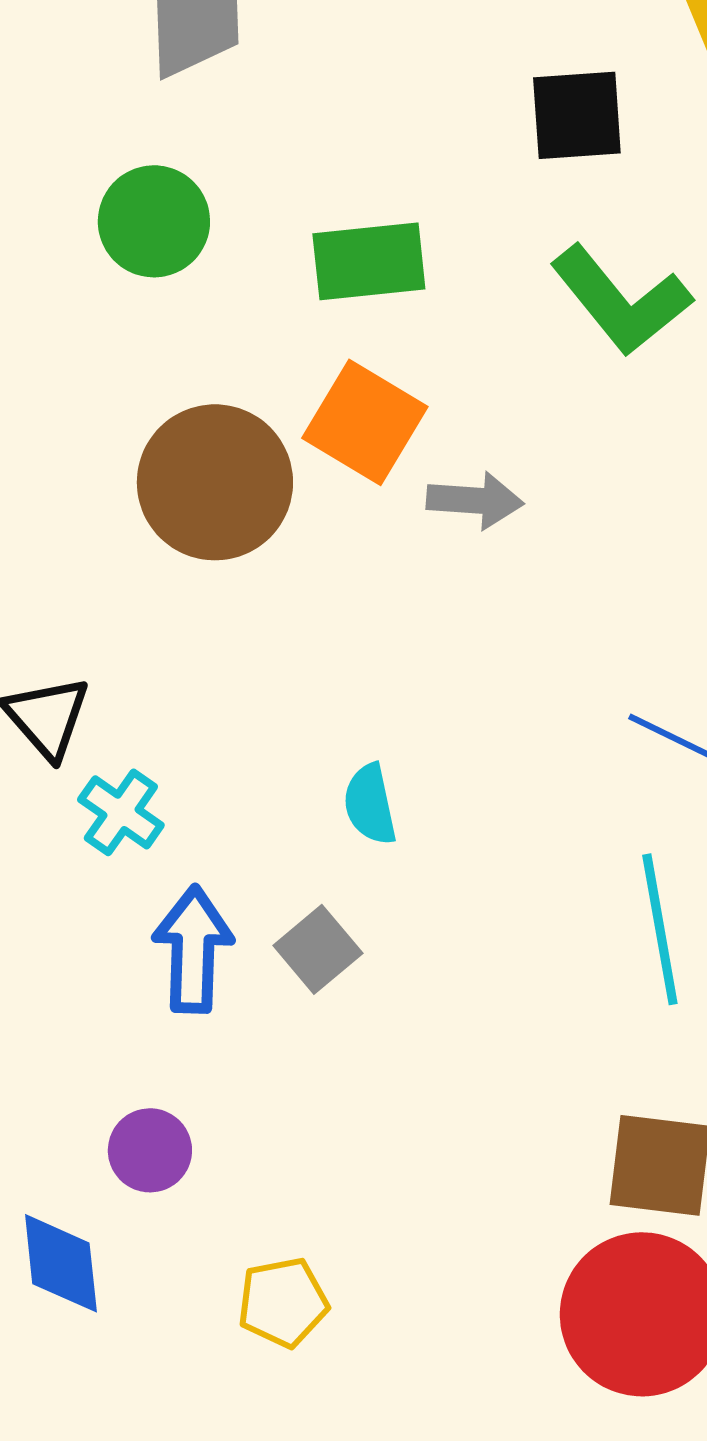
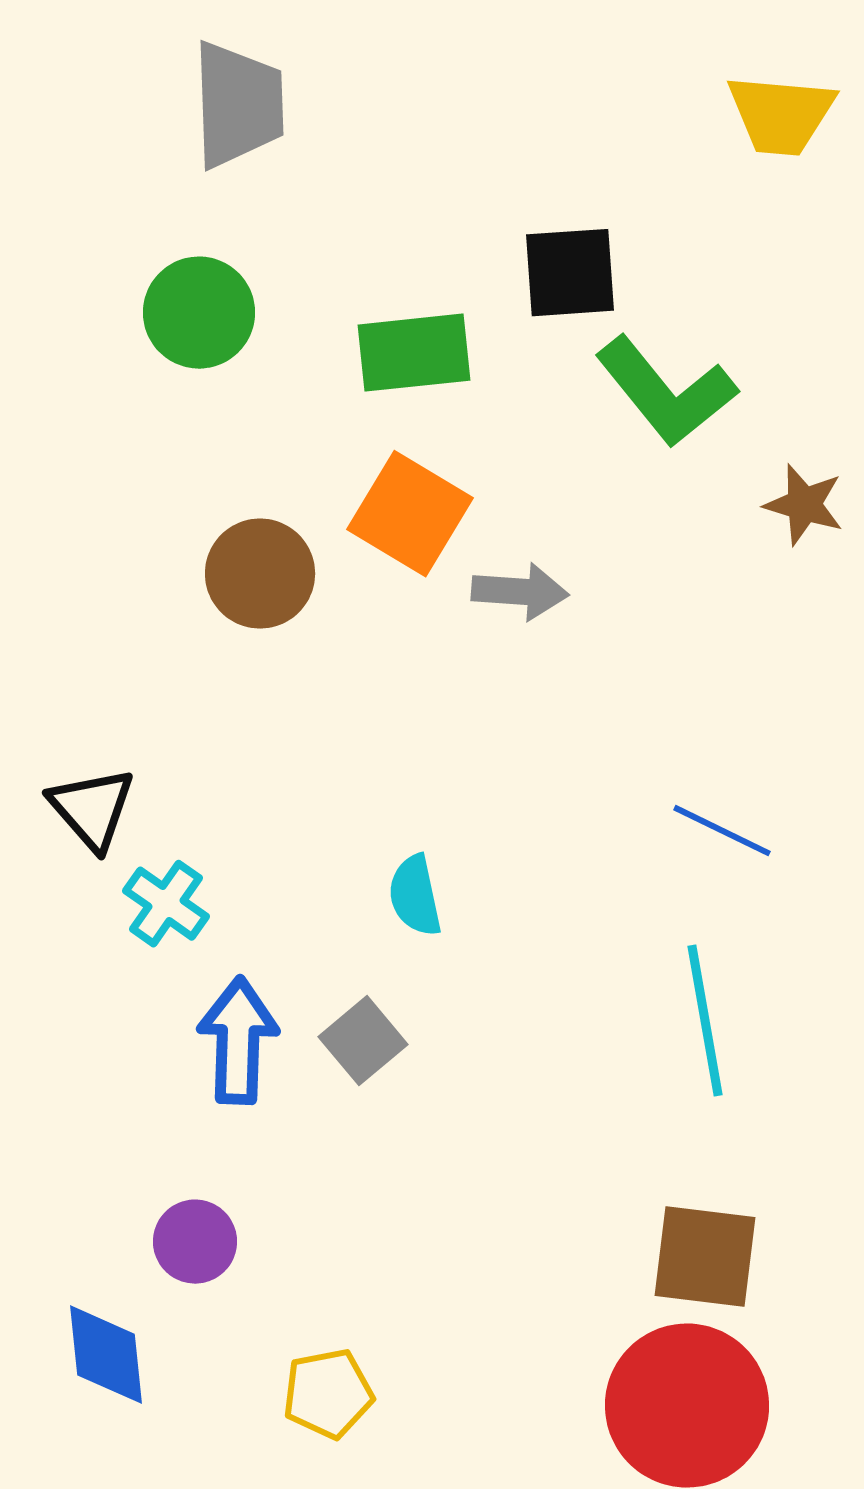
black square: (577, 115) -> (570, 273), moved
brown circle: (215, 482) -> (260, 574), size x0.7

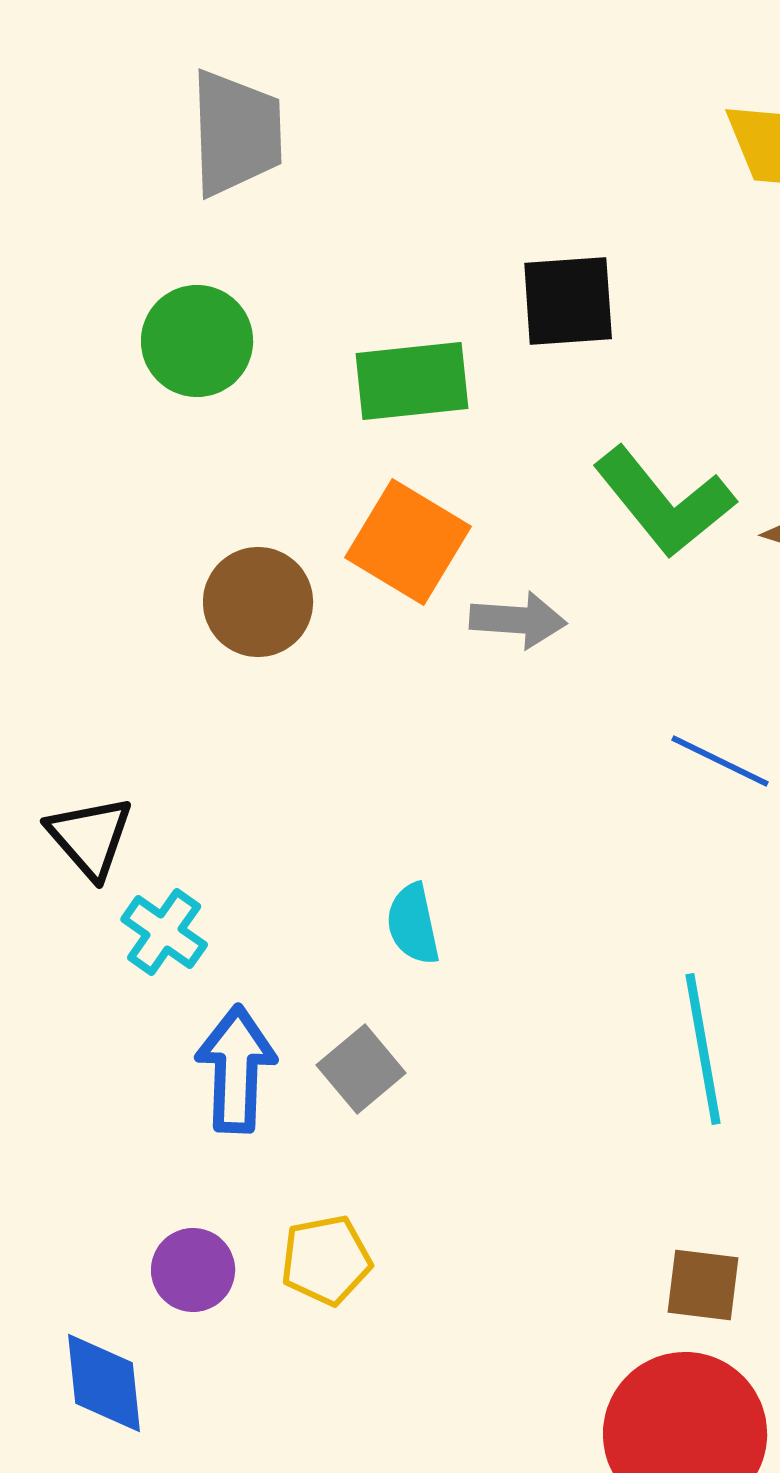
green L-shape: (666, 392) -> (664, 502), moved
blue line: (722, 831) -> (720, 761), moved
brown square: (705, 1257) -> (703, 1285), size x0.7
yellow pentagon: (328, 1394) -> (326, 1260), moved

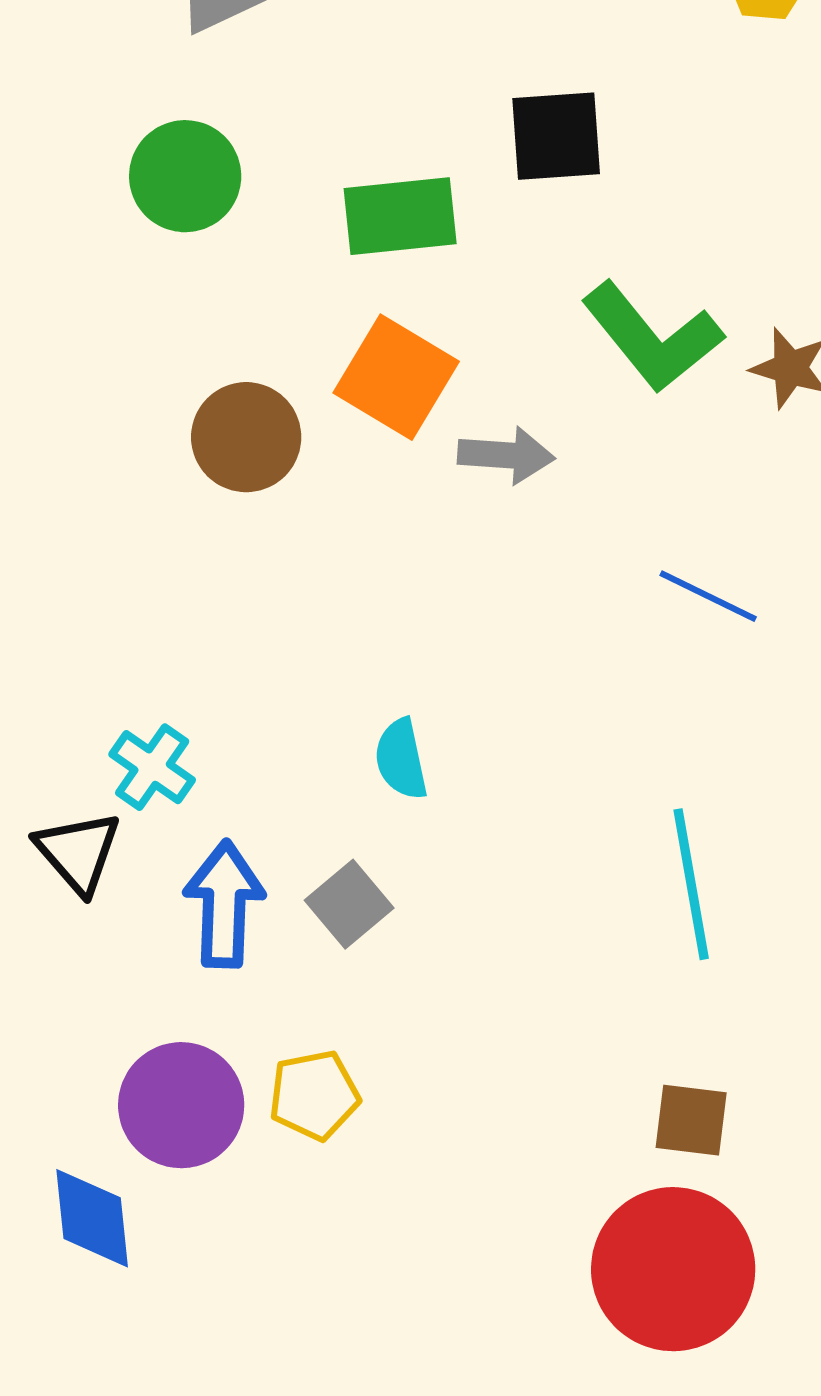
black triangle: (90, 837) -> (78, 852), moved
purple circle: (193, 1270) -> (181, 1105), size x1.5

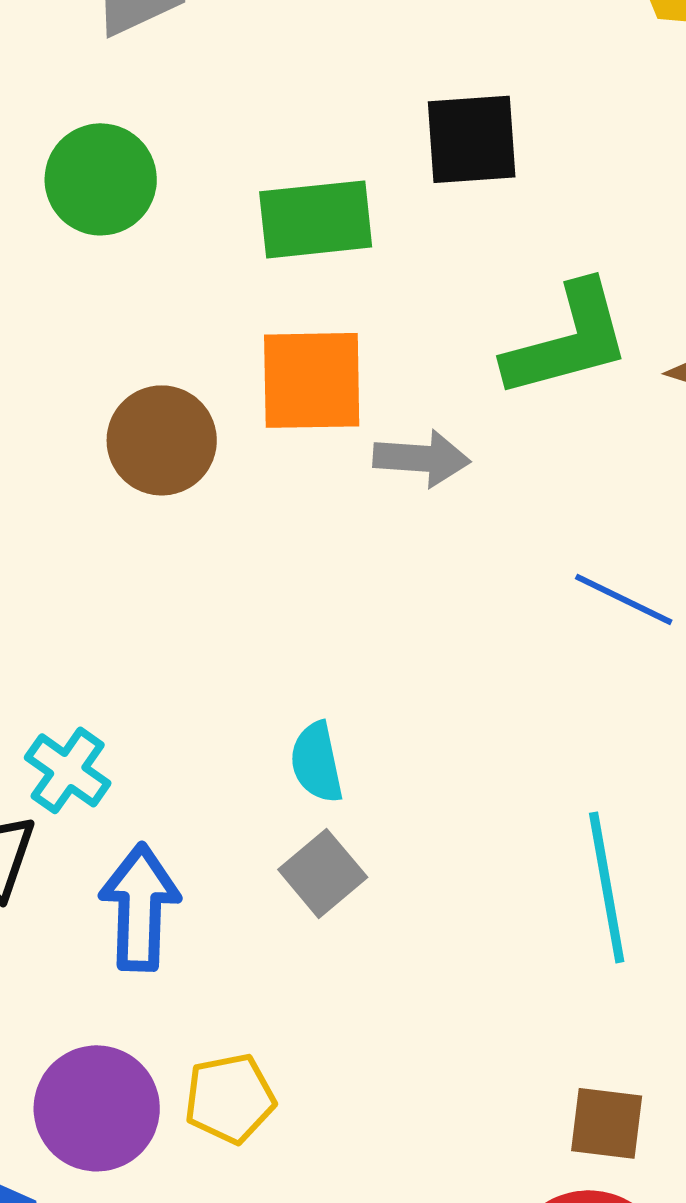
green L-shape: (652, 337) -> (568, 340), turned -66
orange square: (396, 377) -> (312, 380), turned -32
gray square: (349, 904) -> (323, 873), moved

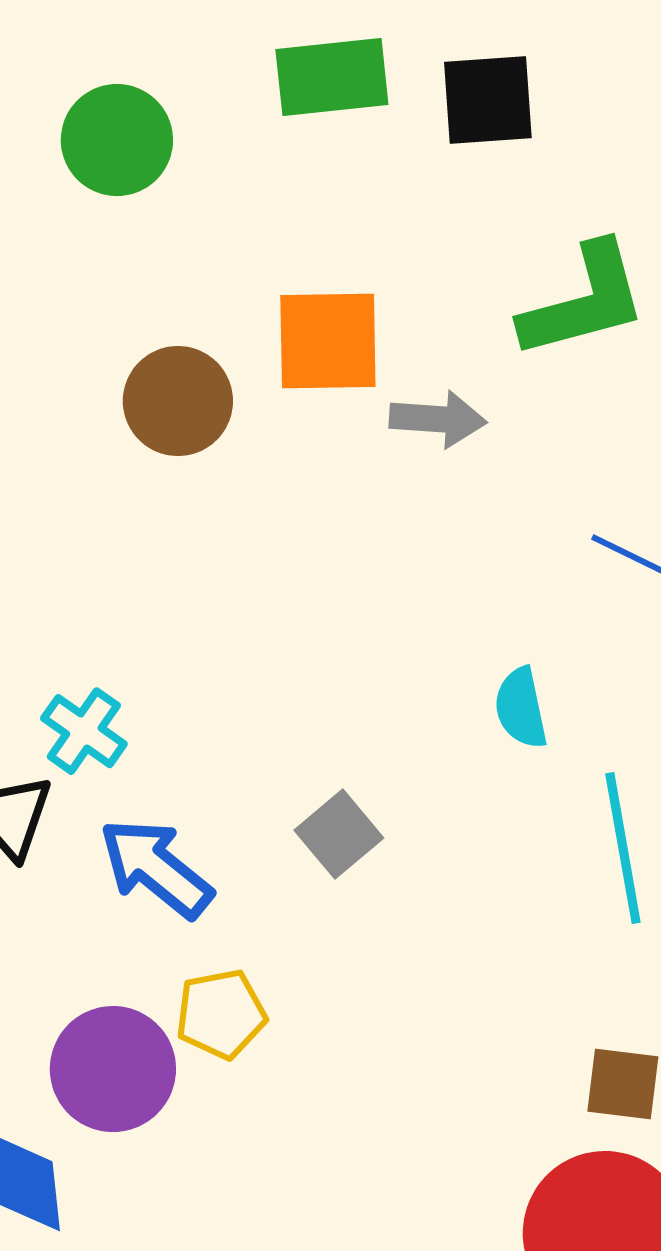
green rectangle: (316, 219) -> (332, 77), moved
cyan semicircle: (317, 762) -> (521, 708), moved
blue arrow: (140, 907) -> (156, 868), turned -53
yellow pentagon: (230, 1098) -> (221, 1014), moved

